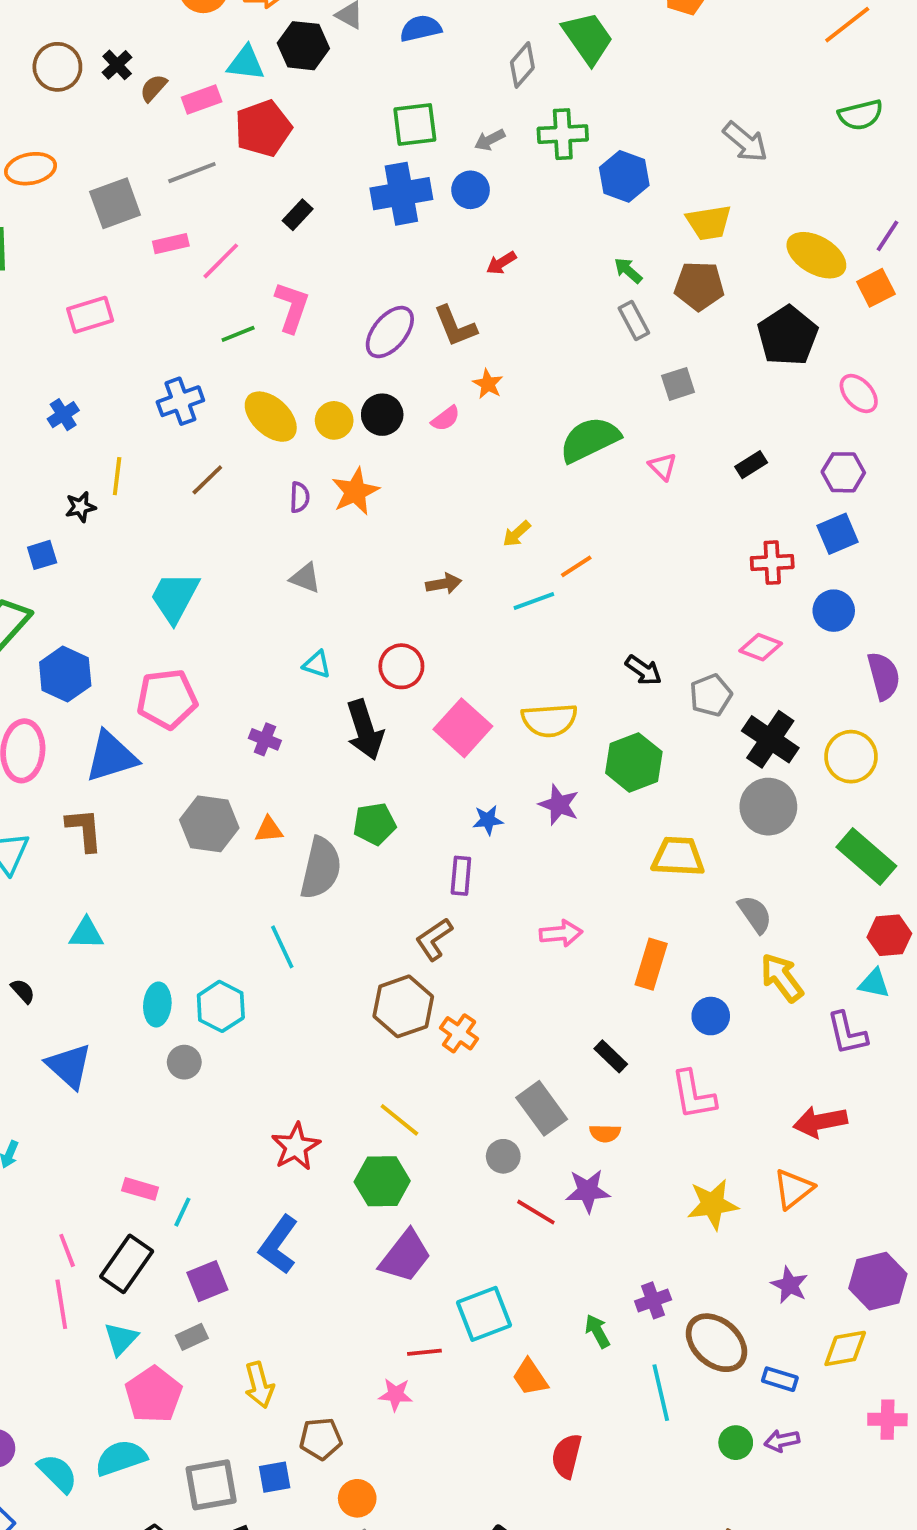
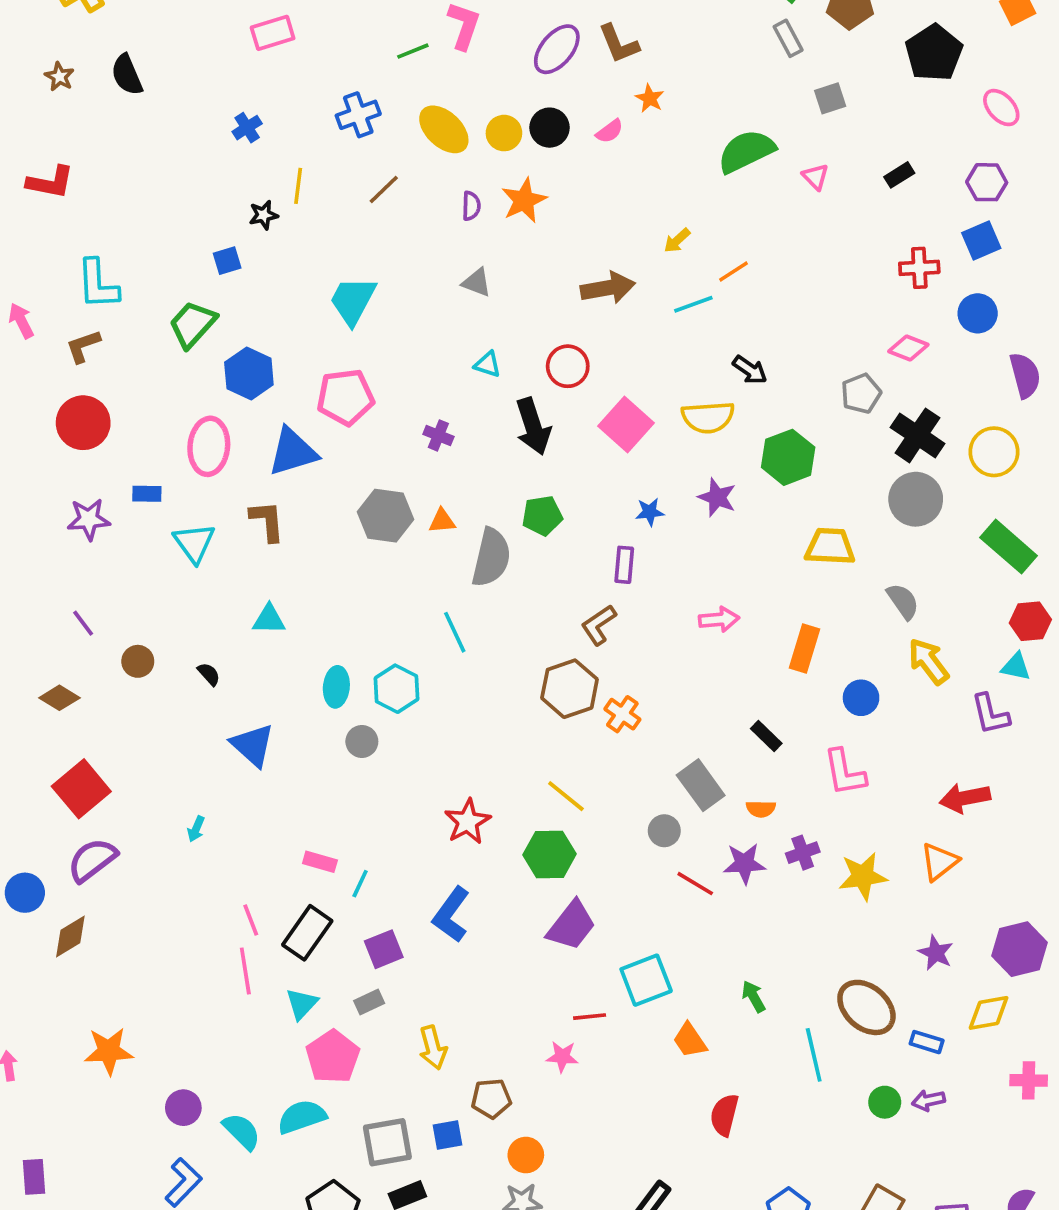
brown arrow: (444, 584) -> (608, 288), size x1.6
black arrow: (643, 670) -> (750, 370), moved
purple cross: (653, 1300) -> (803, 853), moved

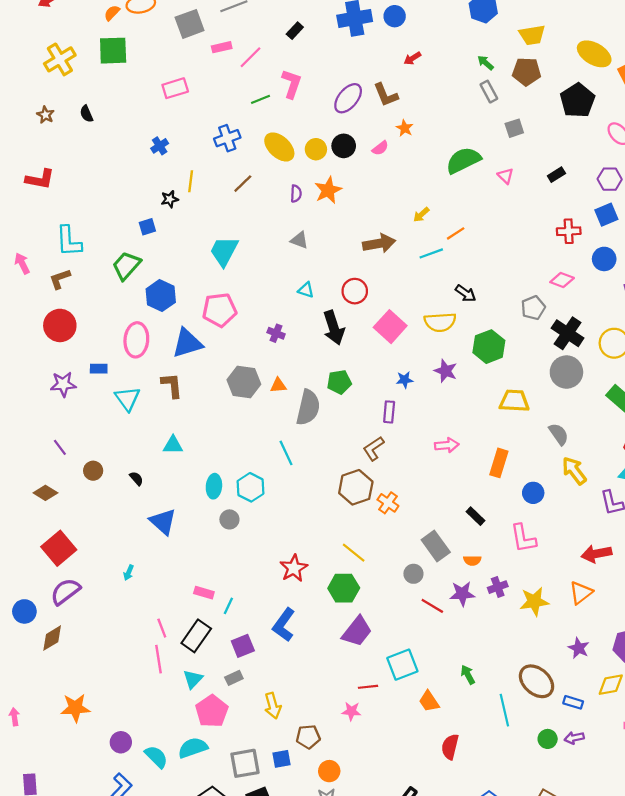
black semicircle: (127, 75) -> (86, 114), size x0.7

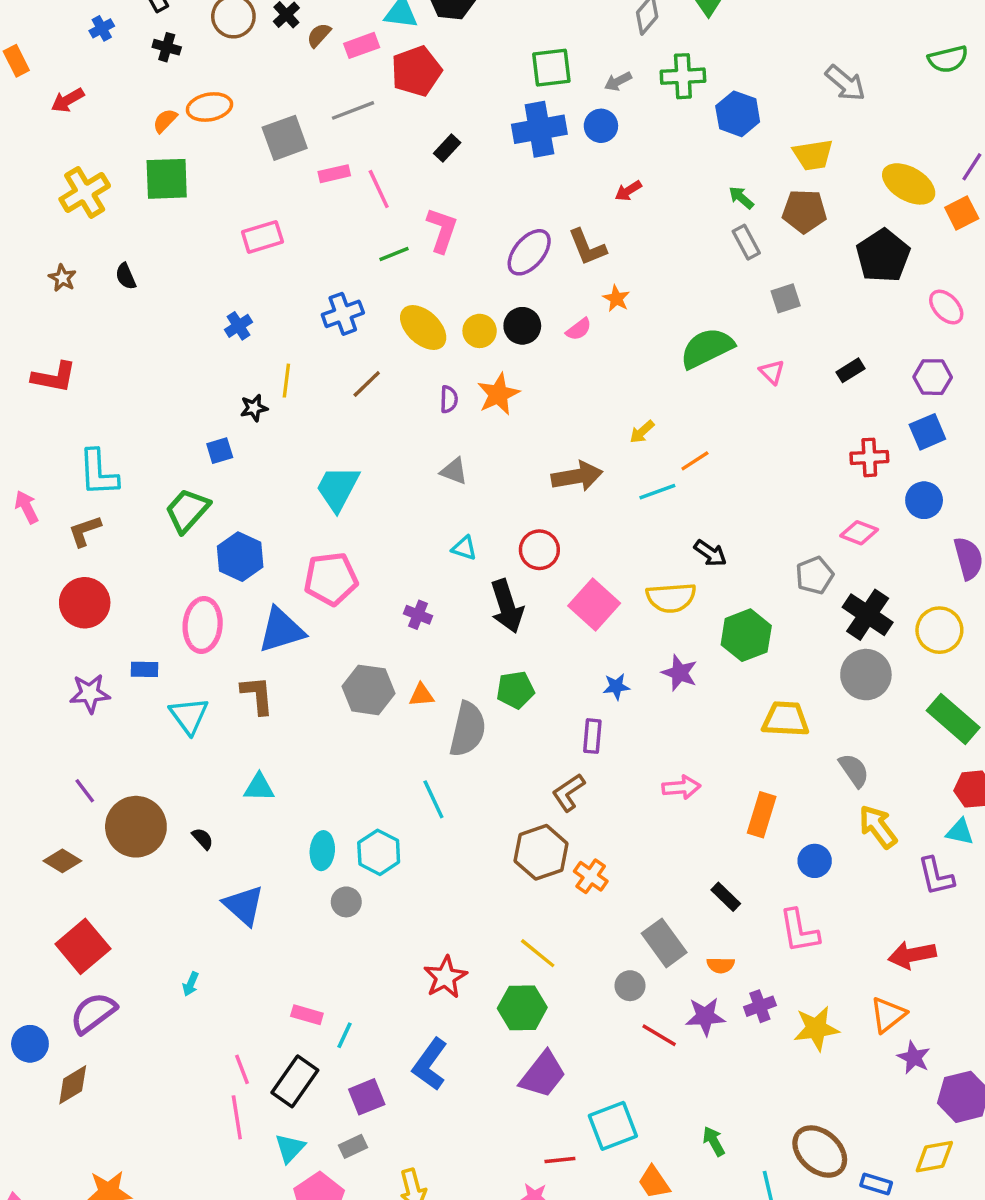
pink line: (251, 57) -> (379, 189), turned -70
brown circle: (93, 471) -> (136, 827), size x2.0
purple star: (579, 648) -> (914, 1057), moved

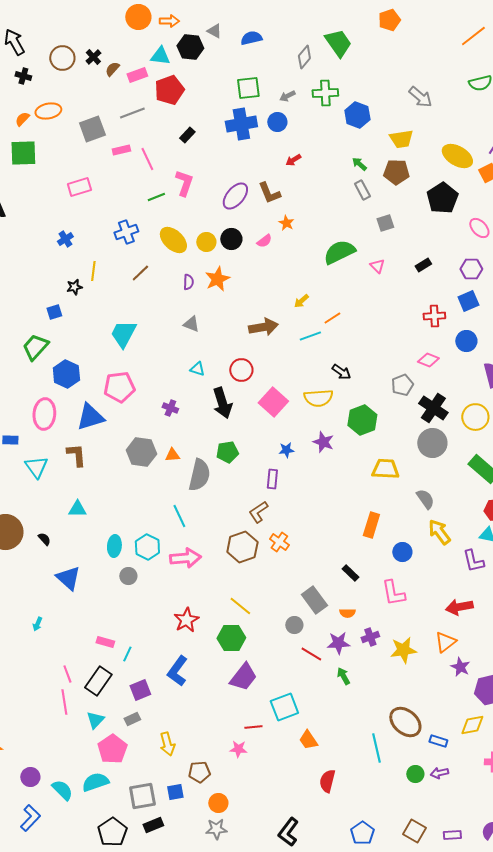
pink arrow: (681, 787) -> (185, 558), moved, size x1.4
orange cross: (591, 876) -> (279, 542), moved
green arrow: (714, 1141) -> (343, 676), moved

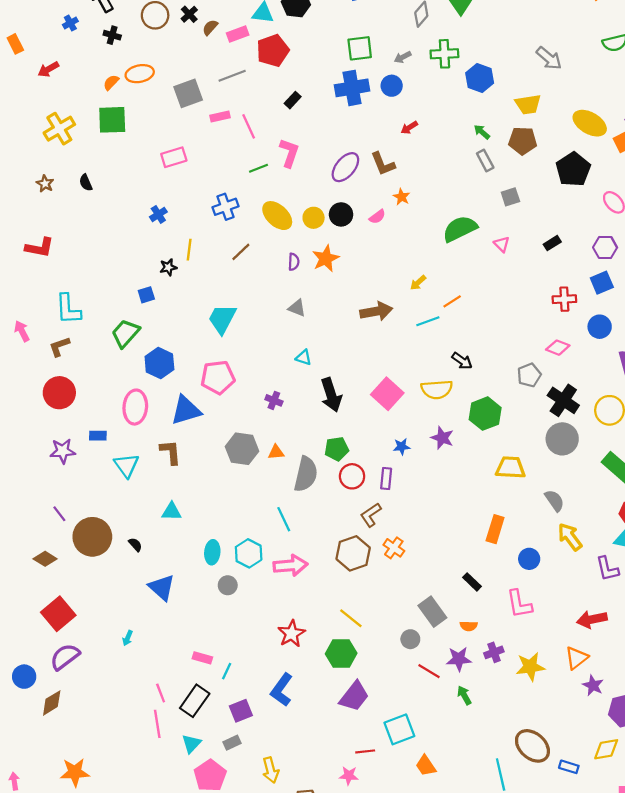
red circle: (241, 370) -> (352, 476), moved

